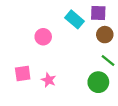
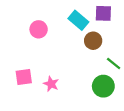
brown circle: (105, 35) -> (93, 41), moved
pink circle: (43, 37) -> (39, 29), moved

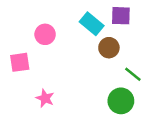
pink square: (24, 77) -> (20, 62), moved
pink star: (51, 84) -> (45, 98), moved

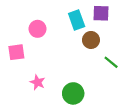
cyan rectangle: (92, 24) -> (77, 20), turned 30
green circle: (121, 101) -> (73, 93), moved

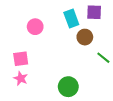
pink square: (16, 52) -> (21, 59), moved
pink star: (38, 82) -> (21, 78), moved

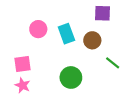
cyan rectangle: (71, 18) -> (66, 34), moved
green circle: (68, 87) -> (71, 77), moved

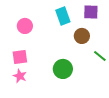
pink circle: (38, 29) -> (25, 26), moved
cyan rectangle: (66, 34) -> (63, 16), moved

